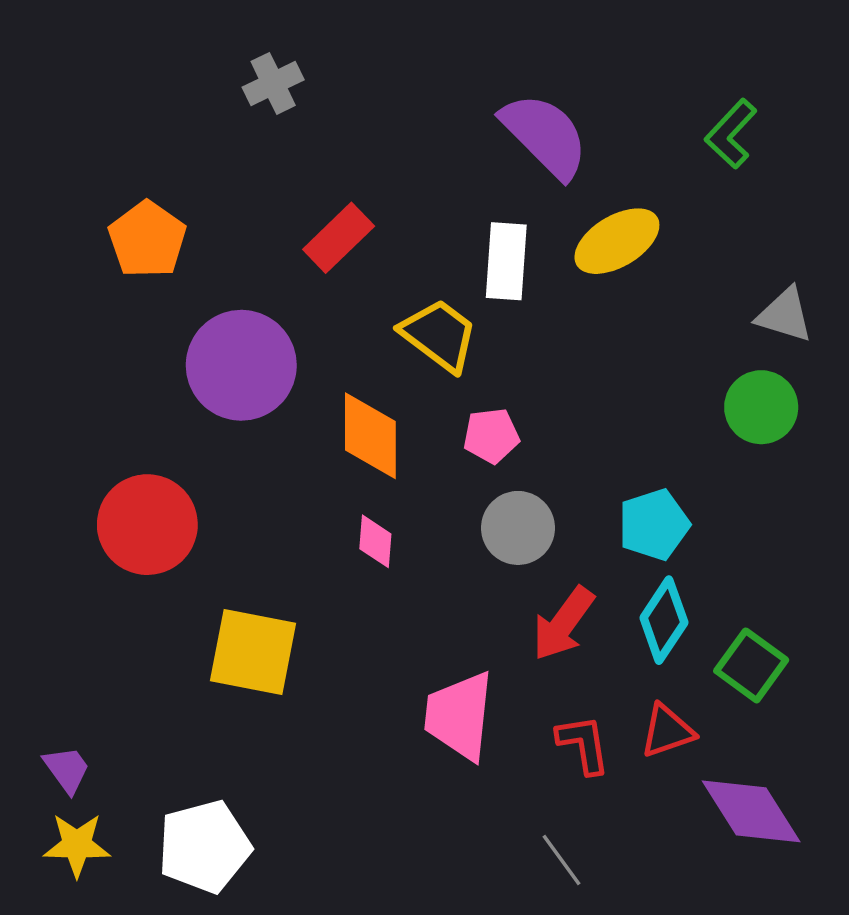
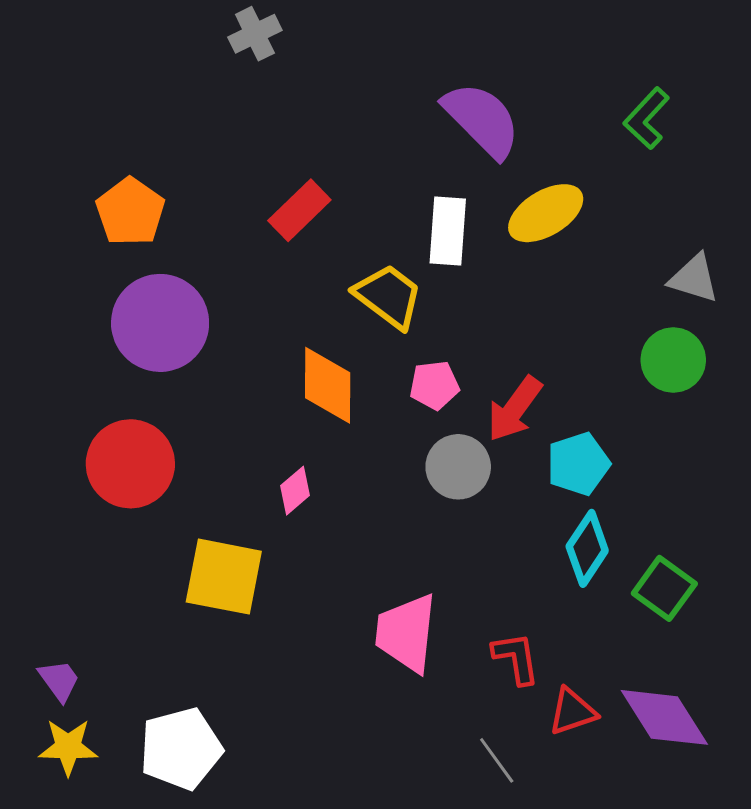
gray cross: (273, 83) -> (255, 34), moved
purple circle: (241, 365) -> (160, 323), moved
pink diamond: (375, 541) -> (295, 491), moved, turned 45
red arrow: (563, 624) -> (515, 409), moved
red triangle: (667, 731) -> (572, 712), moved

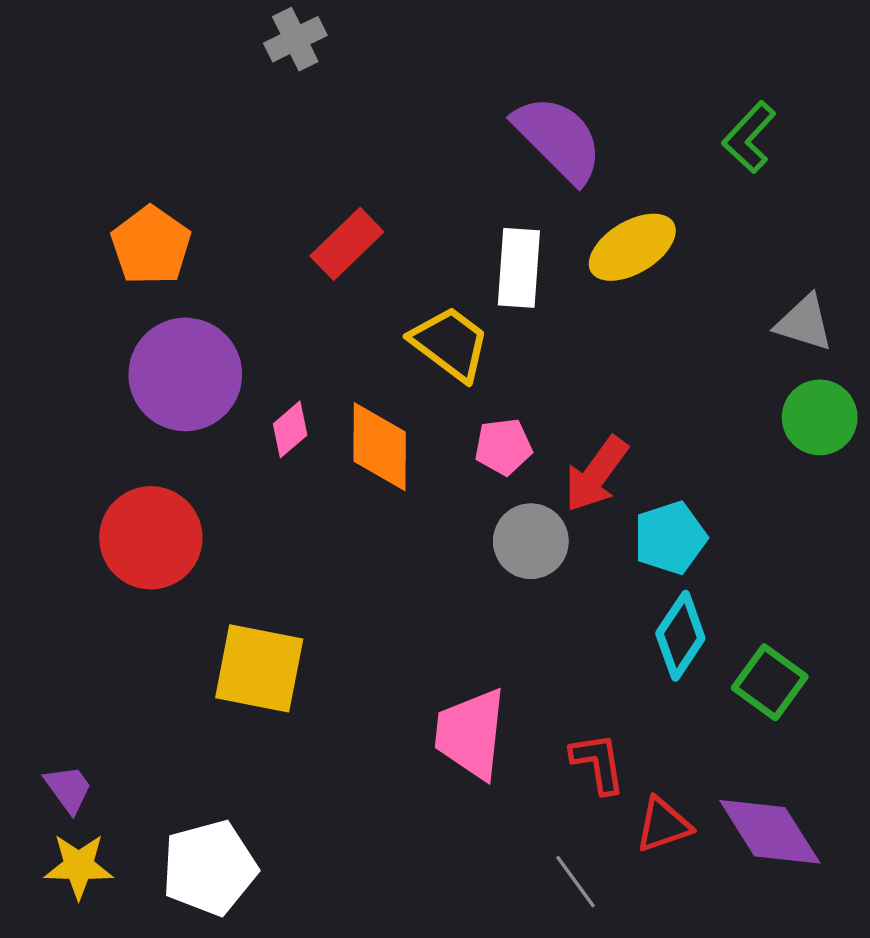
green circle: (673, 360) -> (820, 417), moved
pink diamond: (295, 491) -> (290, 429), moved

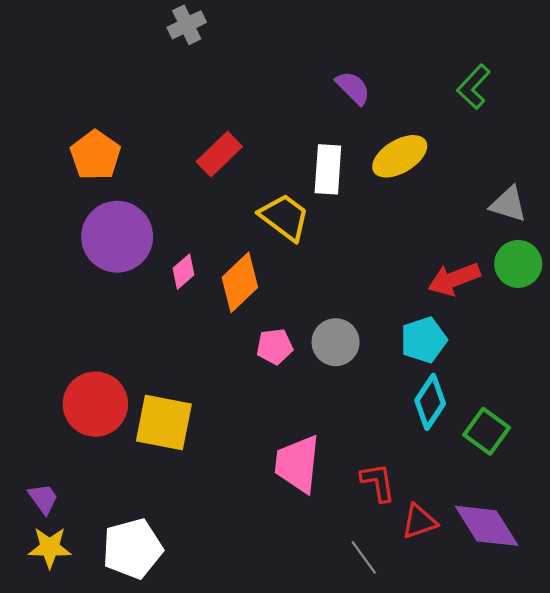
purple semicircle: (558, 139) -> (353, 88), size x0.6
orange diamond: (380, 447) -> (240, 282), turned 46
pink pentagon: (503, 447) -> (275, 346), moved
red arrow: (596, 474) -> (454, 279), moved, turned 33
red circle: (151, 538) -> (95, 404), moved

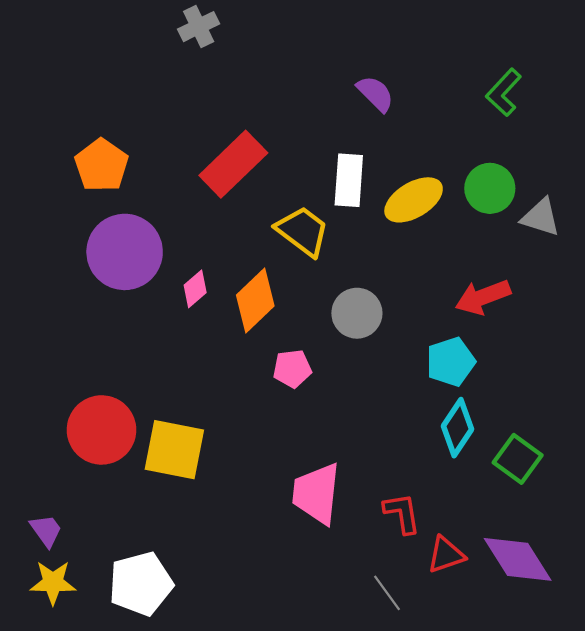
red rectangle: (219, 154) -> (233, 164), size x1.4
yellow ellipse: (400, 156) -> (414, 200), moved
green circle: (518, 264) -> (490, 188), moved
gray circle: (336, 342) -> (357, 313), moved

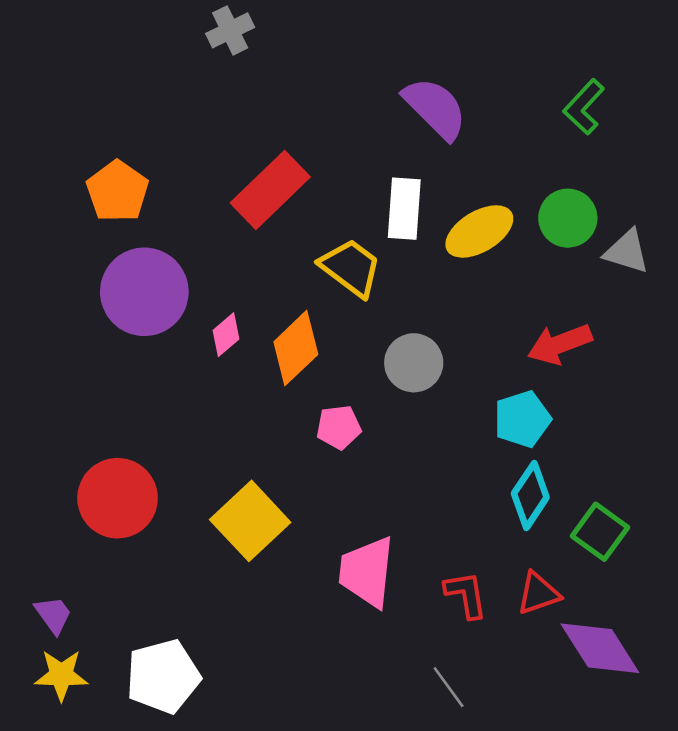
purple semicircle: (375, 94) -> (435, 108), size x1.5
yellow square: (174, 450) -> (250, 521), moved, turned 36
red triangle: (446, 555) -> (538, 593), moved

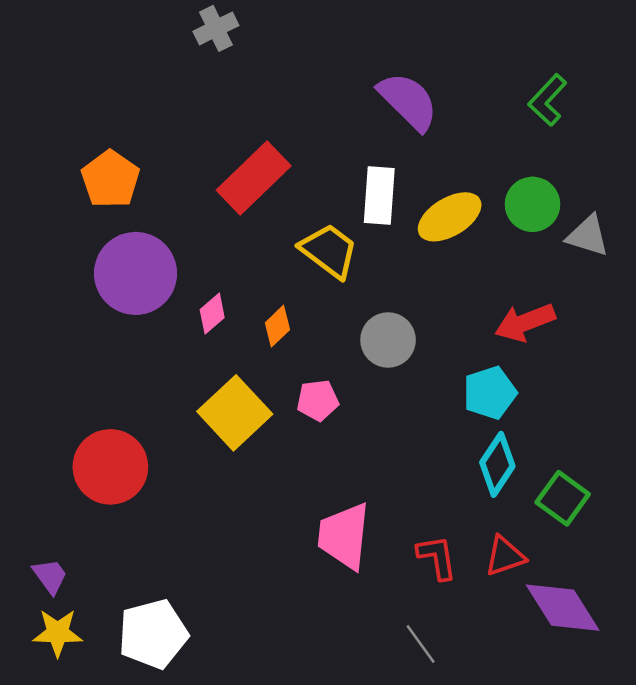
orange diamond: (296, 348) -> (277, 326), size x0.6
yellow square: (250, 521) -> (235, 413), moved

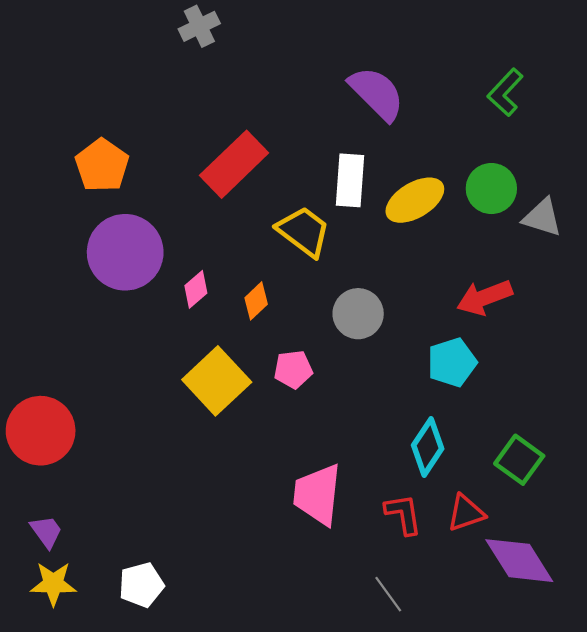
cyan diamond: (497, 464) -> (428, 447), moved
red circle: (110, 467) -> (41, 431), moved
white pentagon: (153, 634) -> (141, 585), size x0.7

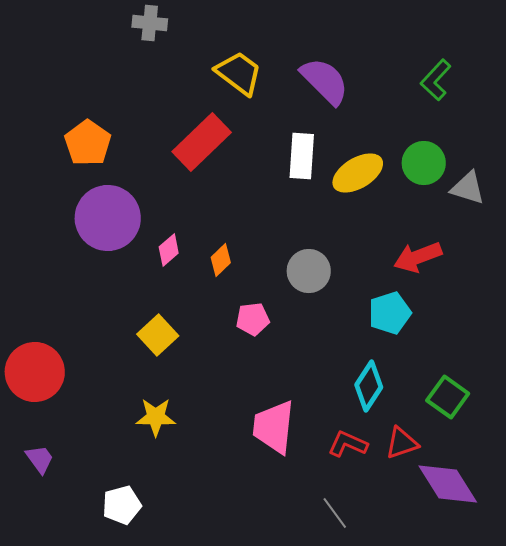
gray cross: (199, 26) -> (150, 23), moved, turned 32
yellow trapezoid: (304, 231) -> (239, 73), moved
yellow square: (217, 381) -> (158, 335), moved, size x0.7
red L-shape: (403, 514) -> (348, 444), turned -57
yellow star: (53, 584) -> (156, 417), moved

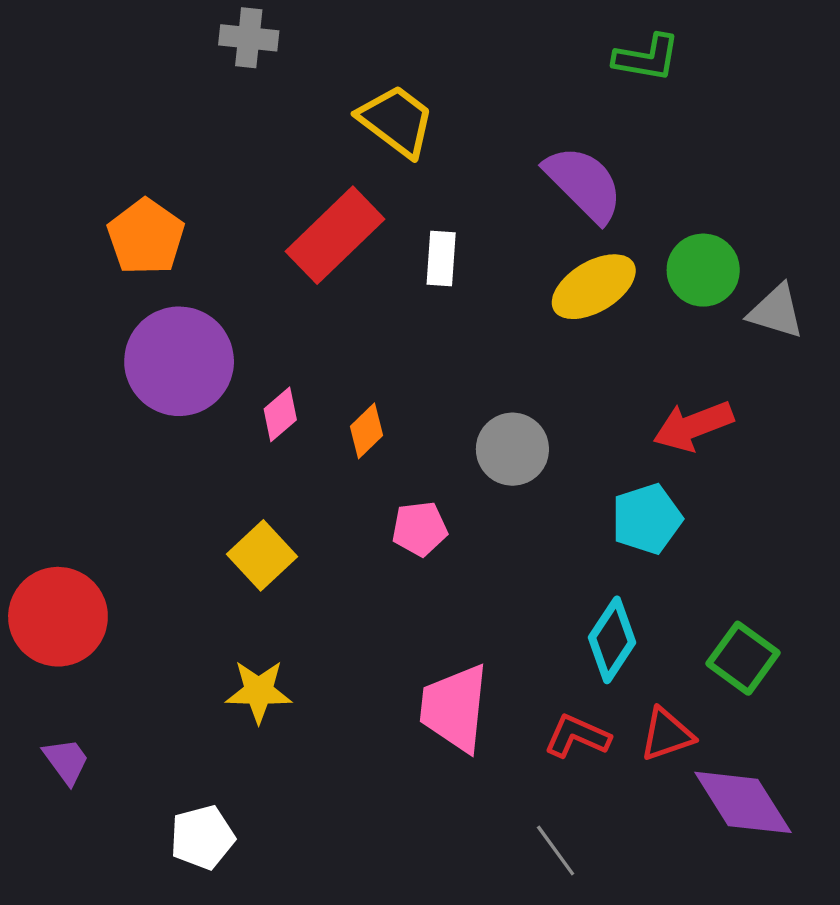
green L-shape: (436, 80) -> (647, 58), moved, turned -123
purple semicircle: (325, 81) -> (584, 184), moved
white rectangle: (302, 156) -> (441, 258), moved, size x0.7

